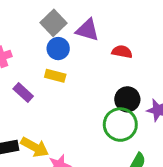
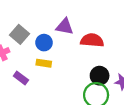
gray square: (54, 23) -> (20, 34), moved
red semicircle: (122, 52) -> (92, 40), size x1.5

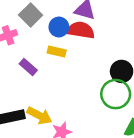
red semicircle: (92, 40) -> (81, 30), moved

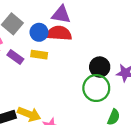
purple rectangle: (28, 67) -> (15, 57), moved

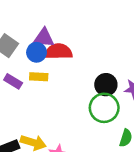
purple triangle: (61, 15) -> (44, 38), moved

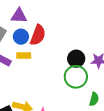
purple triangle: (44, 38) -> (19, 16), moved
red semicircle: (58, 52) -> (38, 35), turned 115

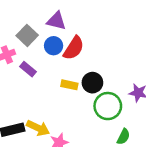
yellow rectangle: (24, 55) -> (69, 85), moved
black circle: (76, 59) -> (92, 83), moved

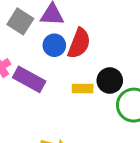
gray square: (27, 35) -> (20, 21), moved
purple rectangle: (28, 69) -> (29, 79), size x1.5

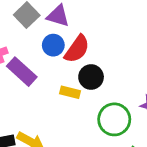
black circle: (110, 81) -> (91, 77), moved

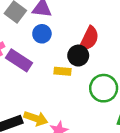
red semicircle: (77, 49) -> (89, 39), moved

